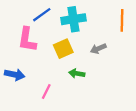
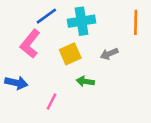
pink L-shape: (27, 40) -> (30, 44), turned 30

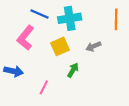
blue line: (46, 16) -> (39, 14), turned 60
green arrow: (85, 81) -> (73, 70), turned 112

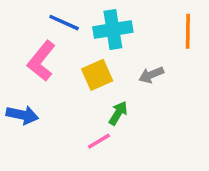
pink line: (44, 87) -> (99, 141), moved, turned 32

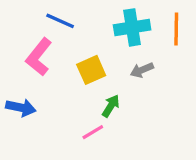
cyan cross: (113, 30) -> (132, 27), moved

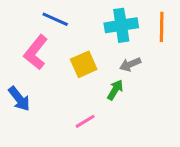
green arrow: (111, 106) -> (115, 90), moved
blue arrow: (21, 108) -> (19, 99), turned 40

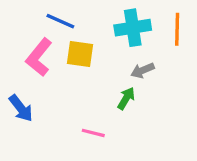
yellow square: (84, 64) -> (80, 54), moved, turned 32
pink line: (85, 121) -> (93, 133), turned 45

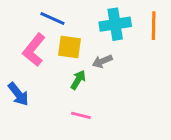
gray arrow: (143, 70) -> (102, 61), moved
green arrow: (126, 98) -> (78, 80), moved

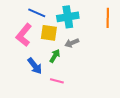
cyan cross: (115, 24) -> (68, 17), moved
blue arrow: (18, 94) -> (35, 66), moved

